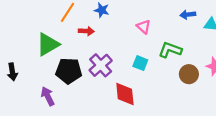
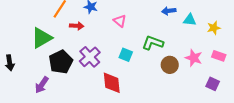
pink triangle: (144, 27) -> (120, 21), moved
black pentagon: (69, 71) -> (61, 62), turned -30
purple arrow: (48, 96) -> (42, 85), turned -120

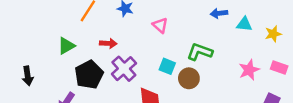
red arrow: (77, 26) -> (108, 43), moved
green triangle: (42, 38) -> (66, 46), size x0.7
pink star: (194, 58) -> (249, 70), turned 30
brown circle: (170, 65) -> (189, 78), moved

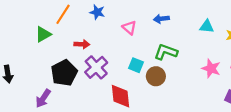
blue arrow: (219, 13) -> (161, 19), moved
green triangle: (66, 46) -> (43, 34), moved
pink star: (249, 70) -> (211, 69), turned -30

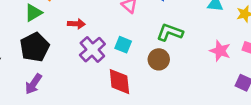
cyan square: (136, 65) -> (123, 45), moved
black pentagon: (64, 73) -> (35, 47), moved

